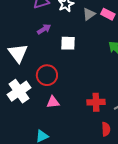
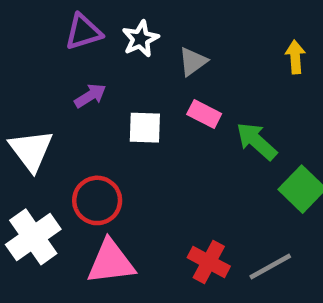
pink rectangle: (108, 14) -> (204, 114), moved
pink triangle: (53, 102) -> (111, 262), size x1.6
red cross: (96, 102) -> (209, 262), turned 30

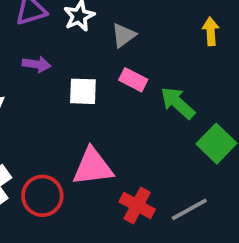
purple arrow: (90, 96) -> (37, 64), turned 40
red circle: (97, 200) -> (42, 196), moved
pink triangle: (111, 262) -> (93, 167), moved

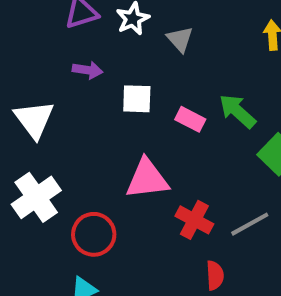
gray triangle: (124, 35) -> (180, 39), turned -36
pink rectangle: (133, 80) -> (190, 119), moved
red circle: (42, 196) -> (94, 234), moved

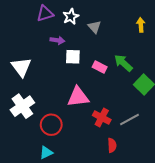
purple arrow: (88, 70) -> (57, 40), moved

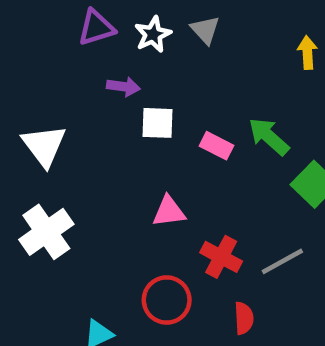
gray triangle: (94, 27) -> (205, 30), moved
pink triangle: (78, 97) -> (169, 211), size x0.7
red circle: (51, 125) -> (167, 300), moved

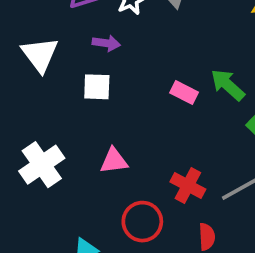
white square: (158, 123) -> (97, 87), moved
white triangle: (44, 146) -> (40, 55), moved
pink triangle: (169, 211) -> (114, 161), moved

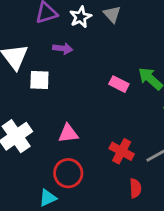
white square: (97, 87) -> (39, 80), moved
red circle: (142, 222) -> (68, 173), moved

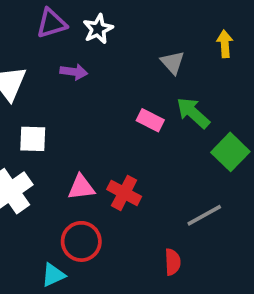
gray triangle: (112, 14) -> (173, 62), moved
white square: (39, 80) -> (33, 139), moved
red cross: (122, 151) -> (124, 193), moved

